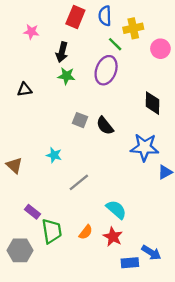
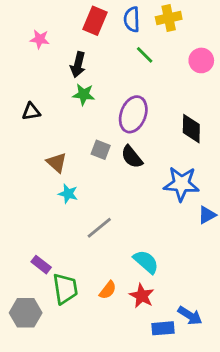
yellow cross: (133, 28) -> (169, 18), moved
purple ellipse: (106, 70) -> (133, 114), moved
brown triangle: (14, 165) -> (57, 163), moved

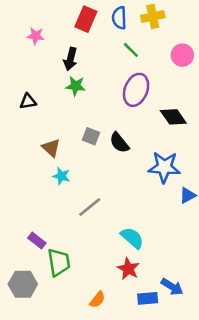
purple ellipse: (133, 114) -> (136, 90), moved
black diamond: (191, 129) -> (173, 117), turned -36
orange semicircle: (108, 290) -> (97, 300), moved

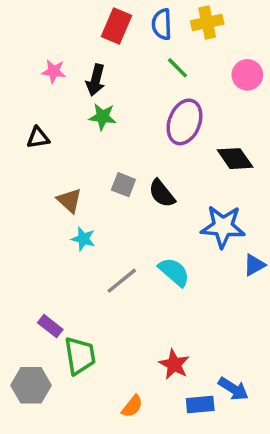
pink star: (36, 36) -> (54, 71), moved
cyan semicircle: (132, 238) -> (174, 272), moved

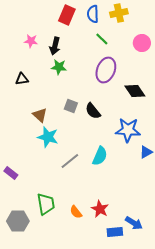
cyan star: (83, 239) -> (48, 137), size x1.5
cyan semicircle: (174, 272) -> (100, 156), turned 72
purple rectangle: (50, 326) -> (11, 173), moved
orange semicircle: (132, 406) -> (76, 212), moved, turned 104

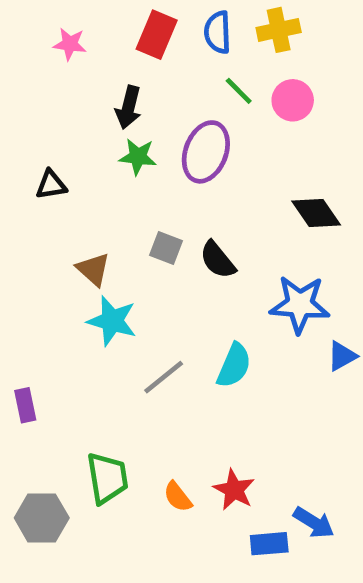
pink star: (31, 41) -> (70, 44), moved
pink circle: (142, 43) -> (293, 100), moved
purple ellipse: (106, 70) -> (206, 152), moved
purple rectangle: (11, 173) -> (25, 405), turned 40

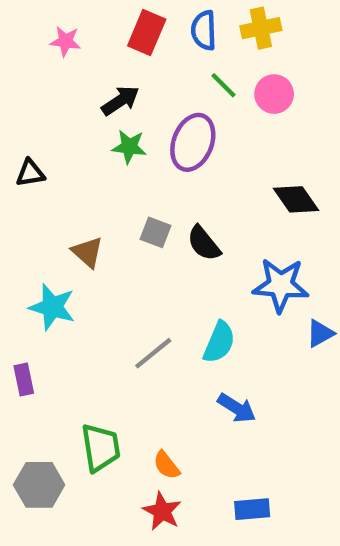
black arrow: (128, 107) -> (120, 101), turned -138
black triangle: (51, 185) -> (30, 173), moved
cyan star: (112, 321) -> (52, 307), moved
red star: (234, 490) -> (162, 511), moved
blue arrow: (314, 523) -> (237, 408), moved

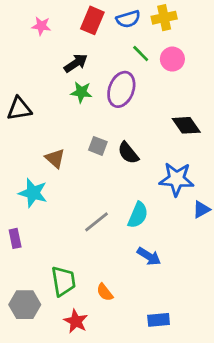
blue semicircle: (204, 30) -> (128, 19), turned -105
black triangle: (30, 173) -> (19, 109), size x1.4
red star: (162, 511) -> (76, 321), moved

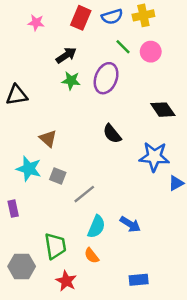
gray square: (98, 146) -> (58, 176), moved
cyan semicircle: (138, 215) -> (96, 227), moved

